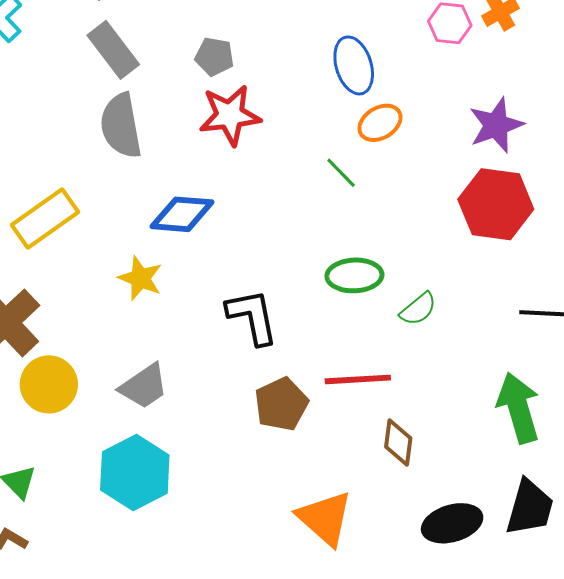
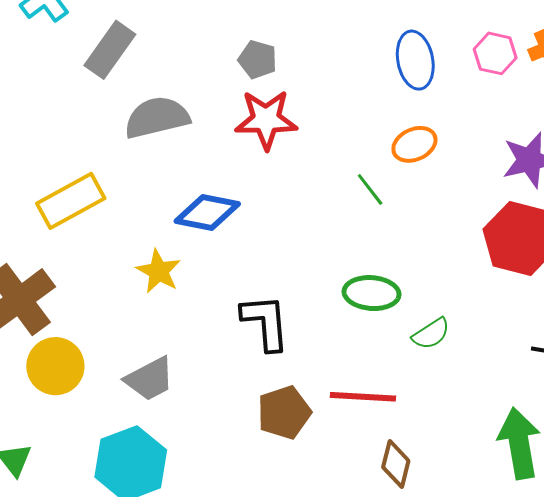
gray rectangle: (113, 50) -> (110, 50), moved, turned 66
blue ellipse: (354, 65) -> (415, 60), moved
gray semicircle: (121, 126) -> (157, 117), turned 80

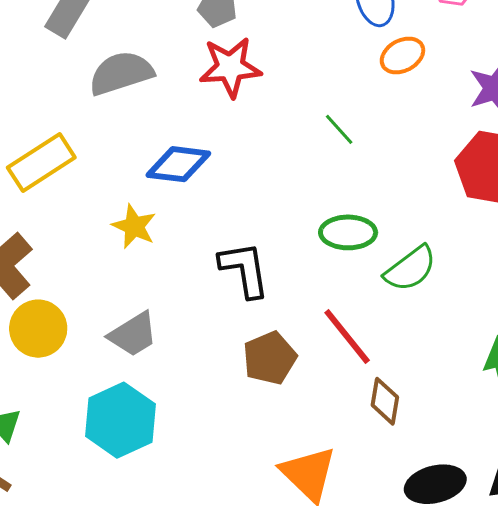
orange ellipse: (414, 144) -> (402, 55), moved
green semicircle: (431, 334) -> (410, 269), size x1.4
red line: (363, 397) -> (347, 336), turned 52

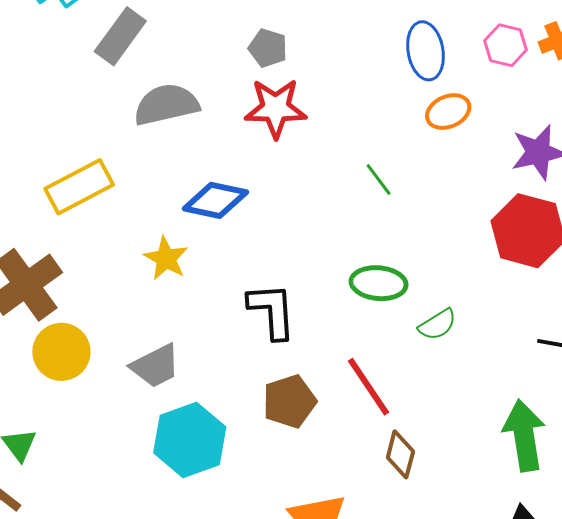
green semicircle: (410, 269) -> (437, 325), size x0.7
cyan hexagon: (120, 420) -> (190, 440), moved

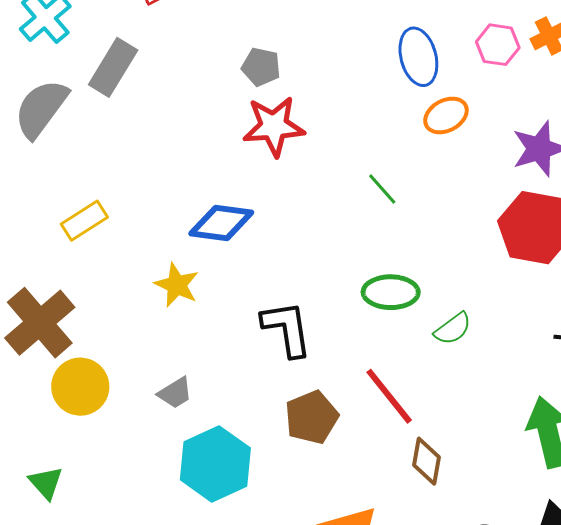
gray semicircle: (166, 105) -> (41, 109), moved, turned -36
yellow rectangle: (79, 187) -> (84, 221), size x0.7
gray trapezoid: (155, 366) -> (175, 393), size x0.7

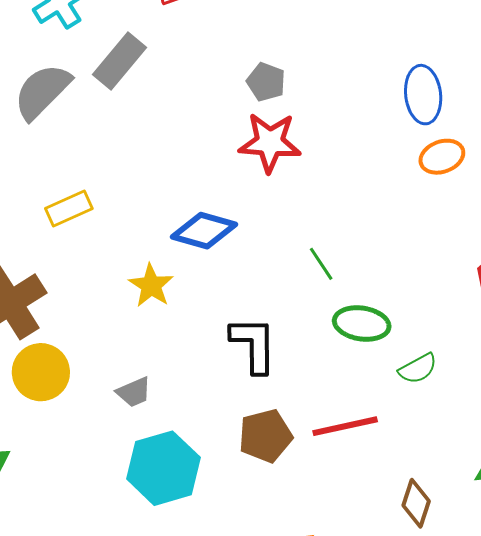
green line: (382, 189) -> (321, 264), moved
red line: (389, 396) -> (345, 426), turned -72
brown diamond: (427, 461) -> (416, 503), moved

